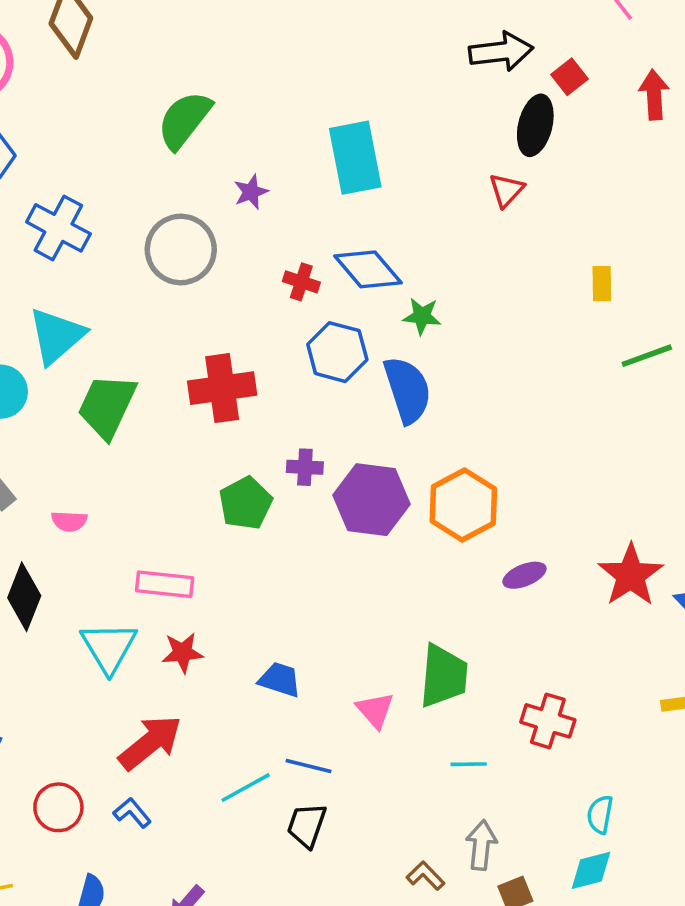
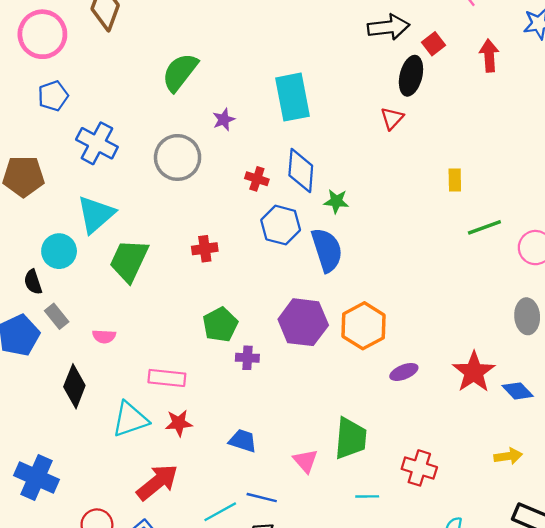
blue diamond: (368, 269) -> (301, 171), turned 45
red cross: (222, 388) -> (205, 249), size x0.6
purple cross: (305, 467) -> (247, 358), moved
cyan triangle: (109, 647) -> (130, 419), turned 42

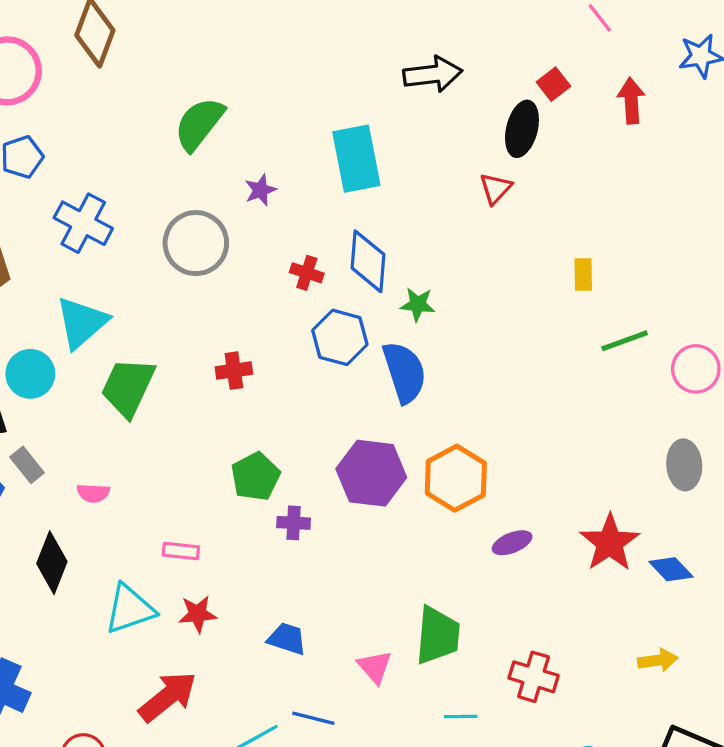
black arrow: (388, 27) -> (433, 74), moved
pink rectangle: (167, 378) -> (181, 551), size x0.7

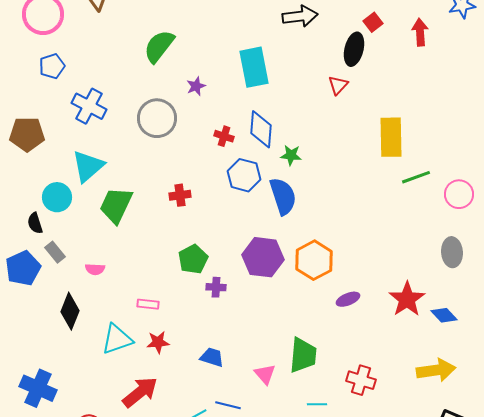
yellow rectangle: (583, 275) -> (391, 137), size x2.0
yellow arrow: (658, 660) -> (436, 370), size x1.6

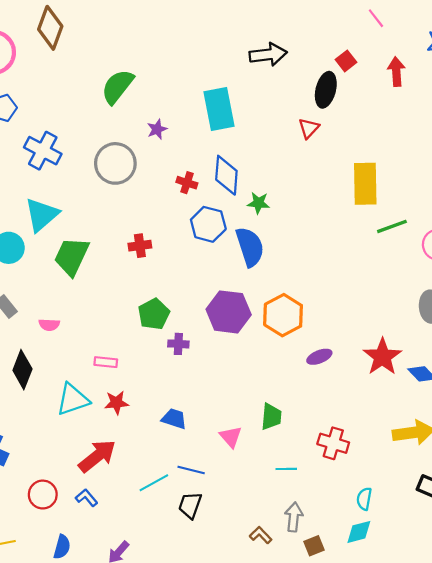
green trapezoid: (303, 355) -> (271, 417), size x0.7

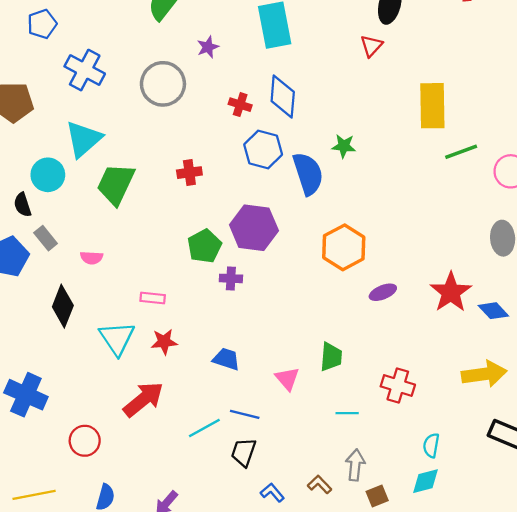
green star: (258, 203) -> (344, 146), moved
purple hexagon: (229, 312) -> (254, 228), moved
cyan triangle: (73, 399) -> (117, 338), turned -45
blue L-shape: (87, 498) -> (272, 493), moved

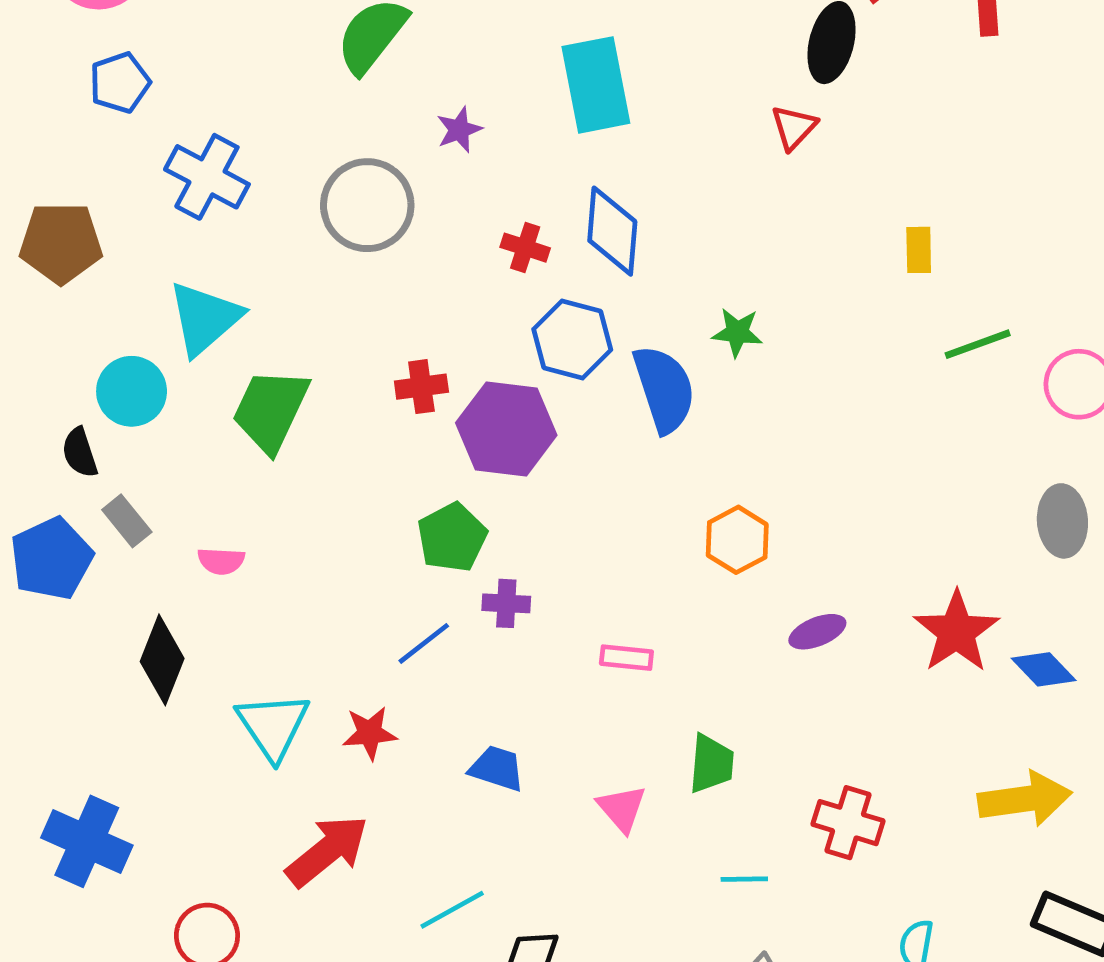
yellow rectangle: (432, 106) -> (919, 250), size x0.5
purple hexagon: (254, 228) -> (506, 429), moved
orange hexagon: (344, 247) -> (737, 540), size x0.7
pink rectangle: (153, 298) -> (626, 658), moved
blue line: (245, 414) -> (424, 643), moved, turned -52

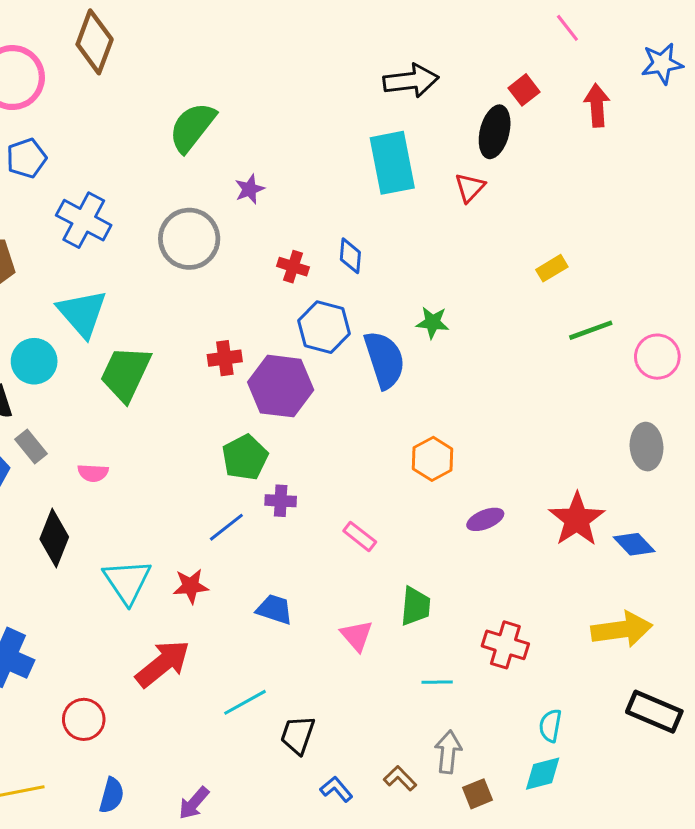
cyan rectangle: (596, 85) -> (392, 163), moved
blue diamond: (612, 231) -> (350, 256), size x0.6
yellow rectangle: (919, 250) -> (552, 268), turned 60
cyan triangle: (205, 318) -> (82, 313), turned -30
pink rectangle: (626, 658) -> (360, 536), turned 32

